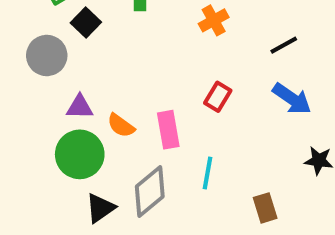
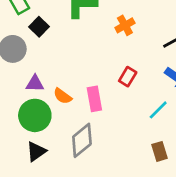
cyan line: (207, 173) -> (158, 110), moved, turned 35
black triangle: (100, 208) -> (36, 151), moved

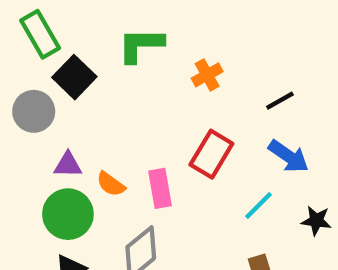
black square: (39, 27) -> (74, 77), size x1.4
red rectangle: (128, 77) -> (211, 154), size x1.5

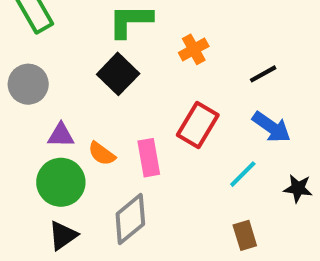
black square: (74, 77) -> (118, 74), moved

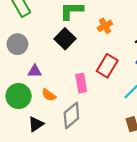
orange semicircle: (102, 154) -> (49, 95), moved
green circle: (61, 182) -> (19, 96), moved

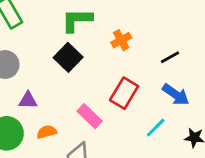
pink rectangle: (81, 83) -> (90, 116), turned -36
orange semicircle: (49, 95) -> (47, 132), turned 128

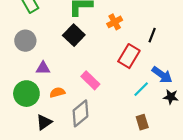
black line: (170, 57) -> (152, 35), turned -40
red rectangle: (124, 93) -> (129, 56), moved
blue arrow: (176, 95) -> (162, 75), moved

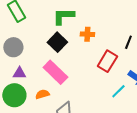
orange cross: (115, 22) -> (87, 34), moved, turned 32
purple triangle: (43, 68) -> (19, 73), moved
pink rectangle: (90, 80) -> (55, 72), moved, size x1.4

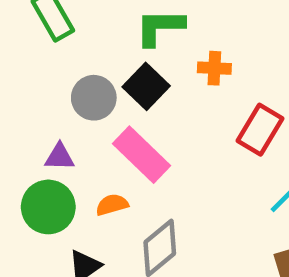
gray circle: (13, 47) -> (94, 98), moved

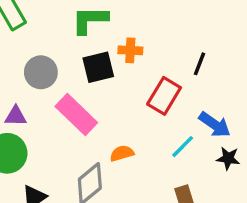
black square: (146, 86) -> (98, 67), moved, turned 32
orange semicircle: (112, 205) -> (122, 153), moved

